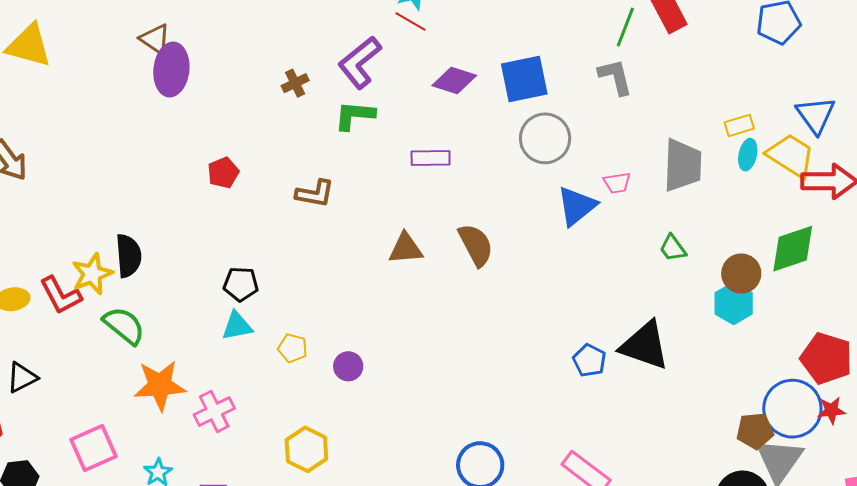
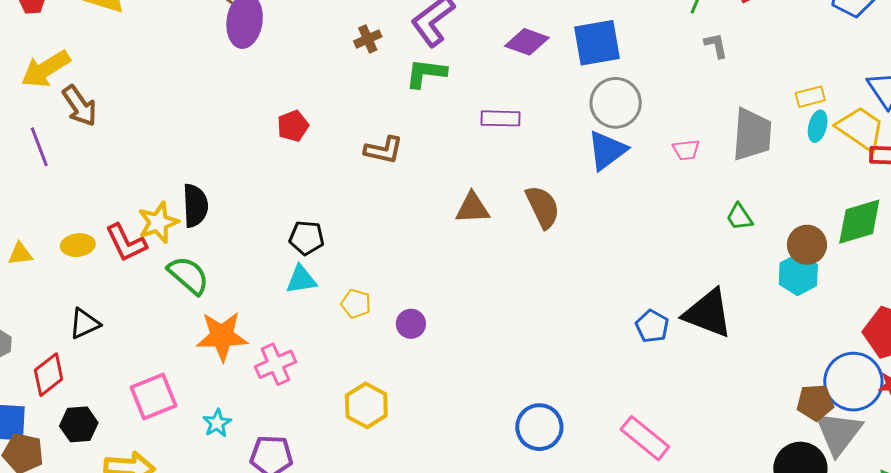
gray L-shape: (615, 77) -> (716, 45), moved, size x0.7
blue triangle: (577, 206) -> (607, 150), moved

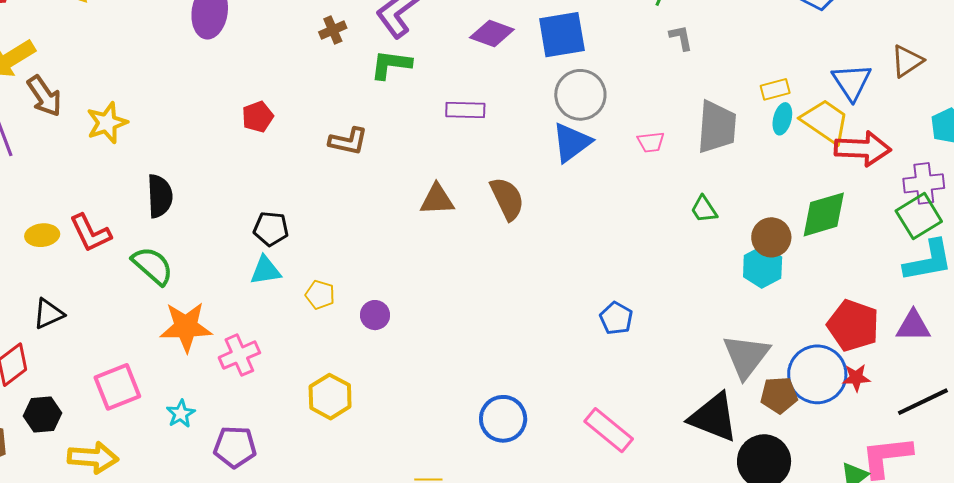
yellow star: (158, 223) -> (107, 123), moved
black triangle: (708, 313) -> (714, 417), moved
gray triangle: (839, 433) -> (746, 356), moved

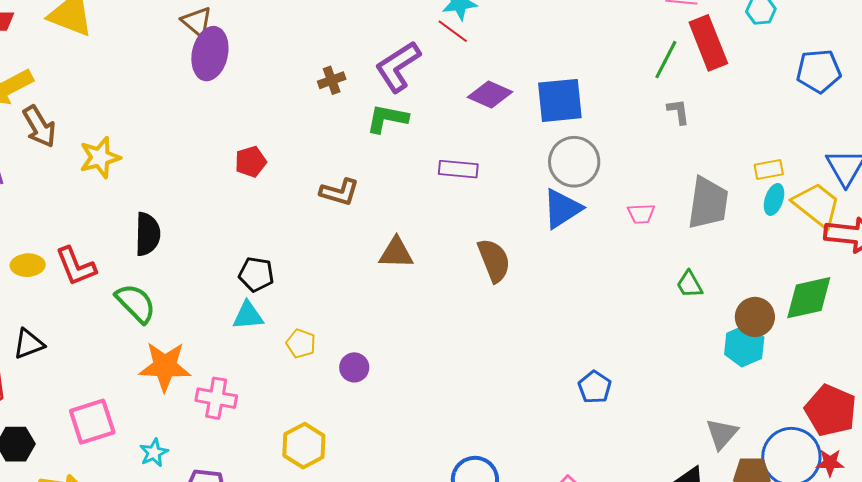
brown triangle: (437, 200) -> (396, 253), moved
pink cross: (239, 355) -> (216, 398), turned 30
gray triangle: (746, 356) -> (722, 434), size x0.7

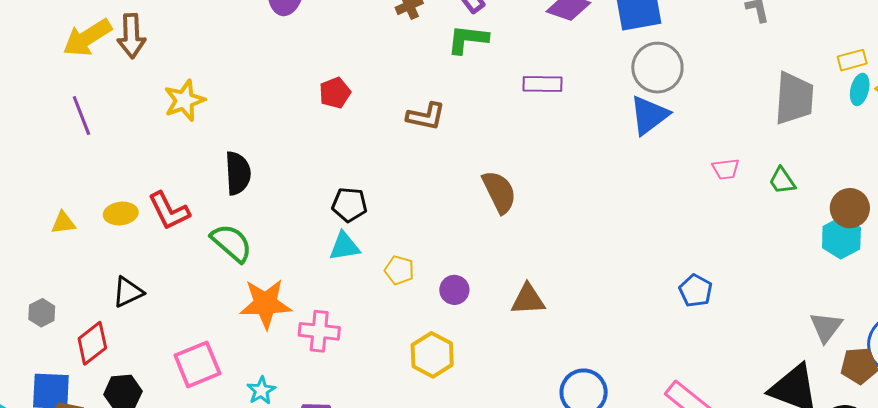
brown arrow: (39, 126) -> (131, 36), moved, turned 33
pink trapezoid: (641, 214) -> (726, 169), moved
brown triangle: (396, 253) -> (528, 299), moved
brown semicircle: (494, 260) -> (499, 192), moved
yellow hexagon: (304, 446) -> (432, 355), moved

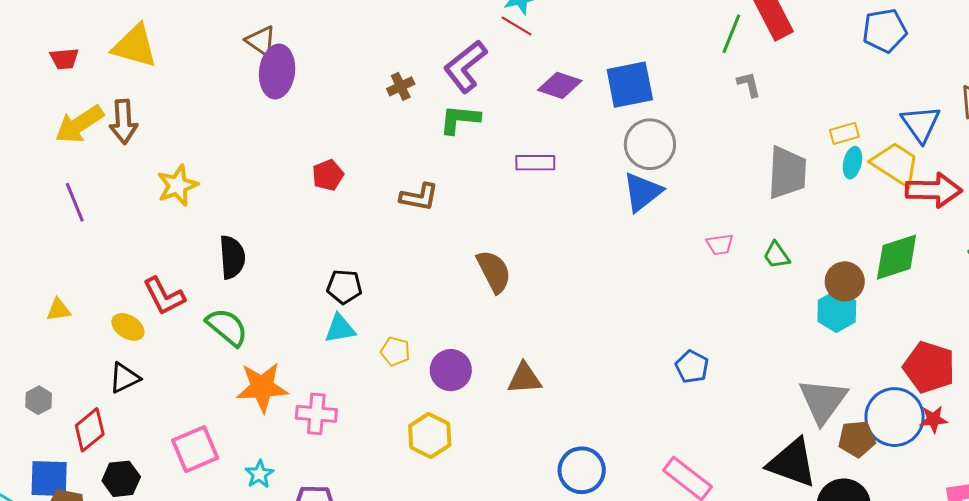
yellow ellipse: (121, 213) -> (128, 327), moved, turned 40
purple circle: (454, 290) -> (451, 370), size x1.4
gray triangle: (826, 327) -> (823, 401), size x1.5

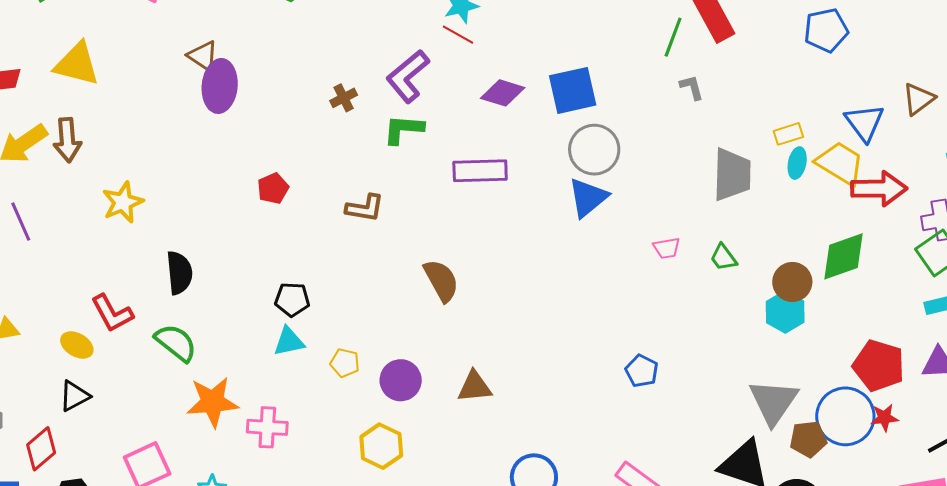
purple rectangle: (535, 163) -> (480, 171), size x1.4

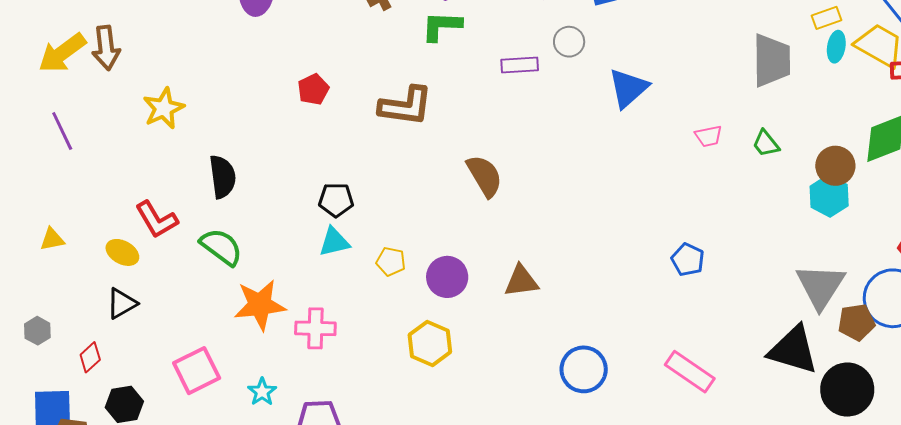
gray circle: (594, 150) -> (569, 42), moved, size x0.6
purple rectangle: (480, 171) -> (520, 65), size x0.7
brown L-shape: (365, 208) -> (406, 106), size x1.4
red diamond: (41, 449) -> (90, 357), size x0.7

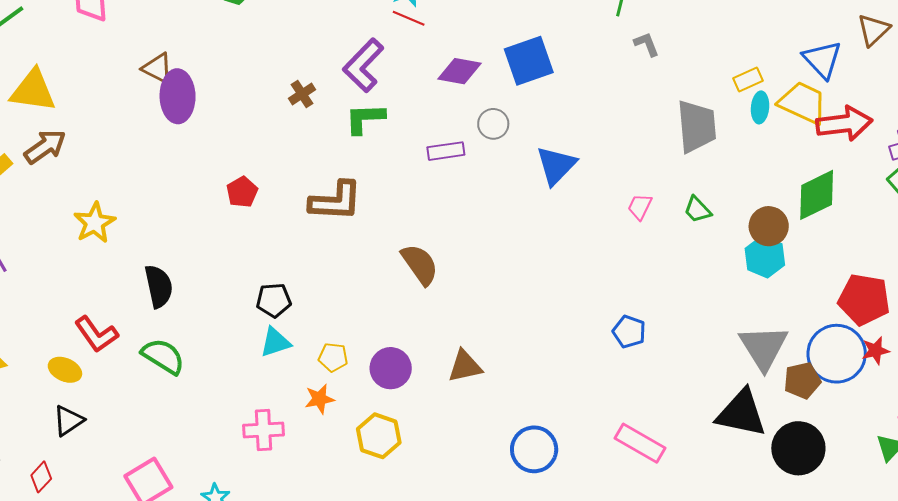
brown arrow: (106, 48) -> (45, 147), moved, turned -114
pink trapezoid: (709, 136) -> (640, 207), turned 132
orange star: (260, 305) -> (319, 399), moved, size x0.6

